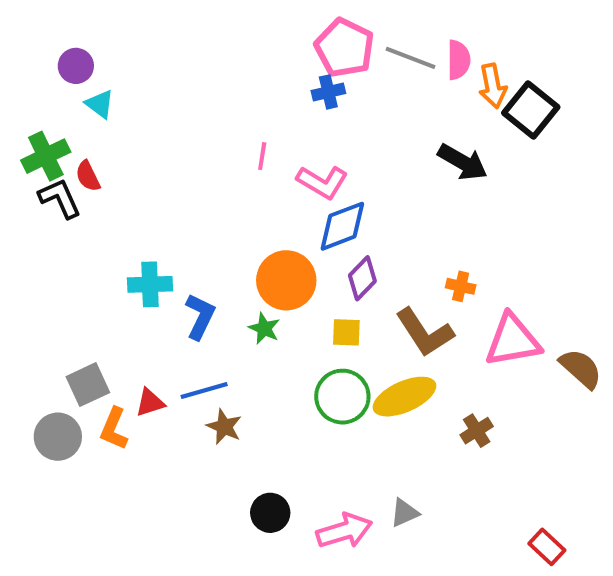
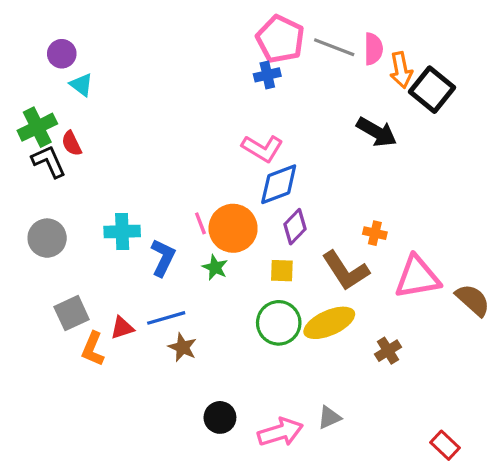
pink line: (262, 156) -> (200, 223), moved, turned -30
gray circle: (58, 437) -> (47, 238), moved

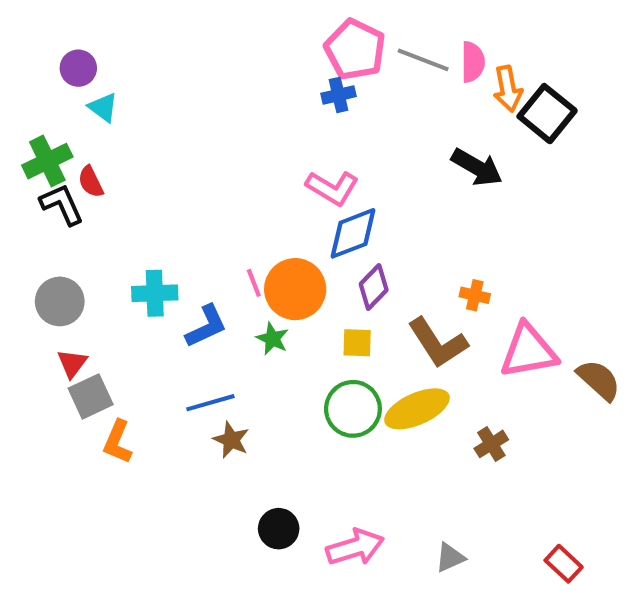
blue L-shape: (163, 258) -> (206, 326), turned 39
red triangle: (122, 328) -> (72, 363), moved, turned -35
gray triangle: (329, 417) -> (450, 558), moved

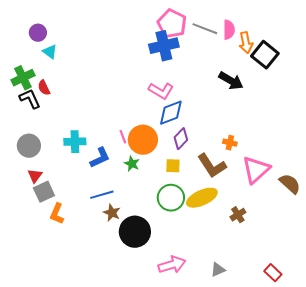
blue cross: (339, 95) -> (164, 46), size x1.8
pink triangle: (528, 351) -> (256, 170), turned -32
black circle: (279, 529) -> (135, 232), moved, size x1.6

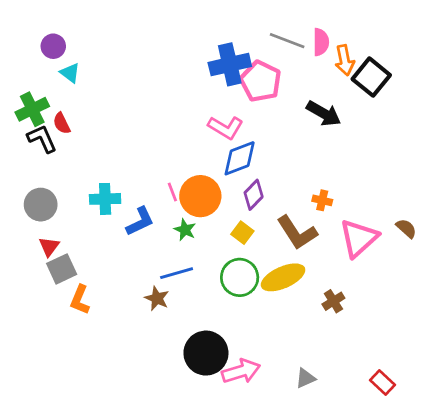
pink pentagon: (172, 24) -> (261, 81), moved
yellow square: (173, 166) -> (242, 233), turned 35
brown semicircle: (290, 184) -> (406, 228), moved, size x0.7
blue line: (102, 195) -> (177, 273), moved
black circle: (135, 232) -> (206, 353), moved

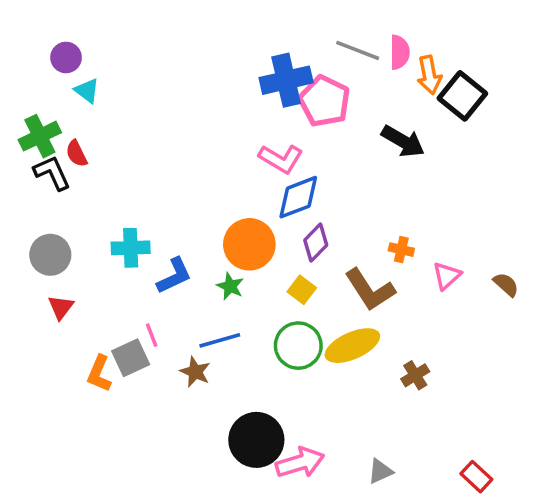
pink line: (172, 192) -> (152, 335), moved
pink triangle: (359, 238) -> (447, 276), moved, size x0.6
gray square: (62, 269) -> (131, 358), moved

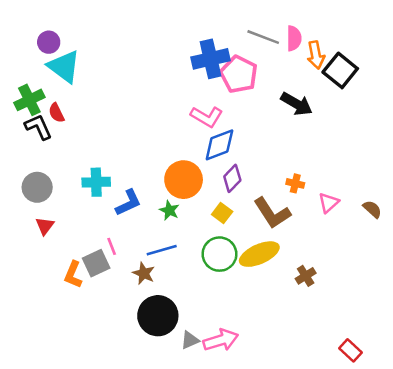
cyan triangle: (87, 91) -> (64, 67), size x1.8
black circle: (256, 440) -> (158, 316), moved
gray triangle: (380, 471) -> (190, 340), moved

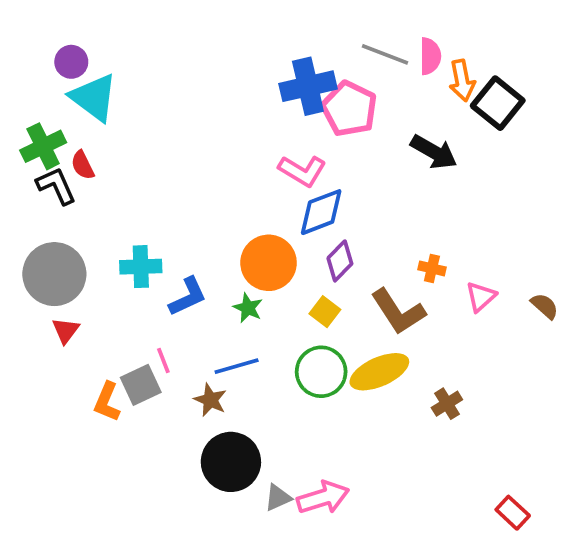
gray circle: (37, 187) -> (54, 274), size x1.4

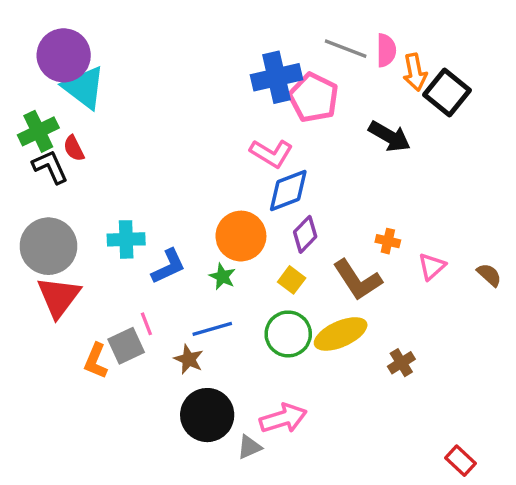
purple circle: (71, 62) -> (64, 55), size x1.8
red triangle: (66, 330) -> (59, 297), size x1.8
pink arrow: (323, 498) -> (283, 418), moved

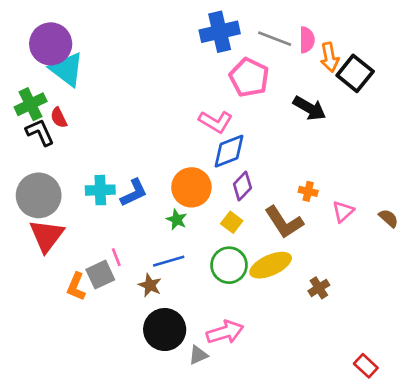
blue cross: (276, 77) -> (220, 32), moved
blue L-shape: (168, 266) -> (134, 193), moved

